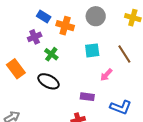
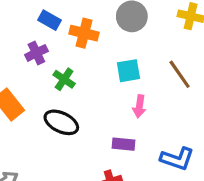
pink arrow: (106, 75) -> (139, 106), moved, turned -32

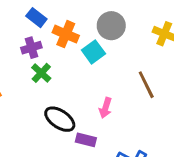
purple cross: (36, 53) -> (31, 48), moved
cyan square: (128, 71) -> (93, 52), moved, turned -35
black ellipse: (61, 122) -> (60, 119), moved

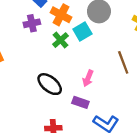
green cross: (41, 73) -> (60, 40), moved
purple rectangle: (86, 140) -> (80, 102), moved

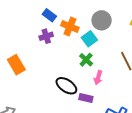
green cross: (60, 40) -> (86, 60), moved
purple rectangle: (80, 102) -> (86, 98), moved

